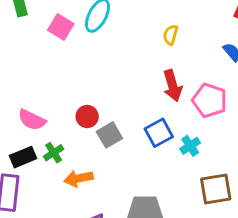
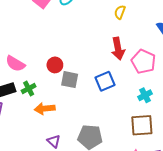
gray square: (109, 135) -> (70, 80), turned 36
cyan cross: (190, 146) -> (145, 95), moved

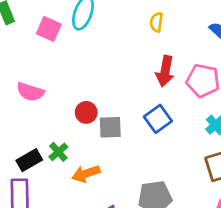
red arrow: (118, 49) -> (165, 71), turned 35
pink semicircle: (15, 64) -> (30, 92), moved

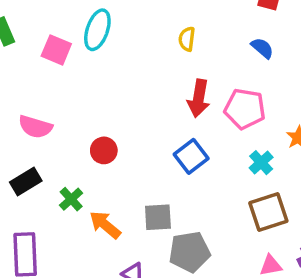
gray square: (110, 127) -> (158, 217), moved
black rectangle: (29, 160) -> (26, 182), moved
orange arrow: (86, 174) -> (105, 225), turned 60

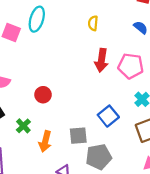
blue square: (191, 156) -> (108, 116), moved
orange arrow: (105, 225) -> (45, 141), turned -114

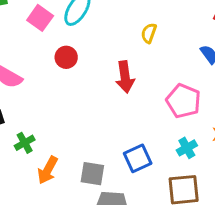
red arrow: (102, 60) -> (125, 77), moved, turned -30
red circle: (43, 95) -> (66, 57), moved

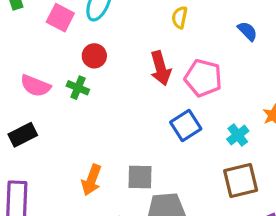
pink pentagon: (183, 101) -> (203, 78), moved
green cross: (25, 143) -> (78, 88), moved, turned -30
blue square: (138, 158) -> (186, 126), moved

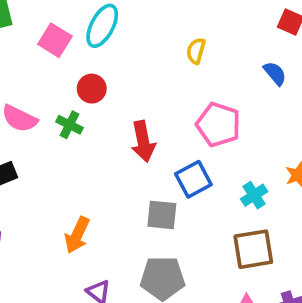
red arrow: (161, 68) -> (143, 141), moved
gray square: (140, 177) -> (162, 215), moved

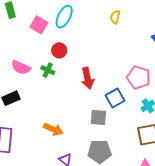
yellow semicircle: (196, 51) -> (115, 17), moved
pink pentagon: (218, 125) -> (139, 78), moved
orange arrow: (77, 235) -> (53, 129), turned -90

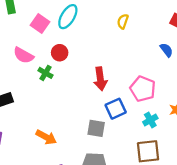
pink semicircle: (21, 67) -> (23, 55), moved
red arrow: (88, 78) -> (100, 79), moved

